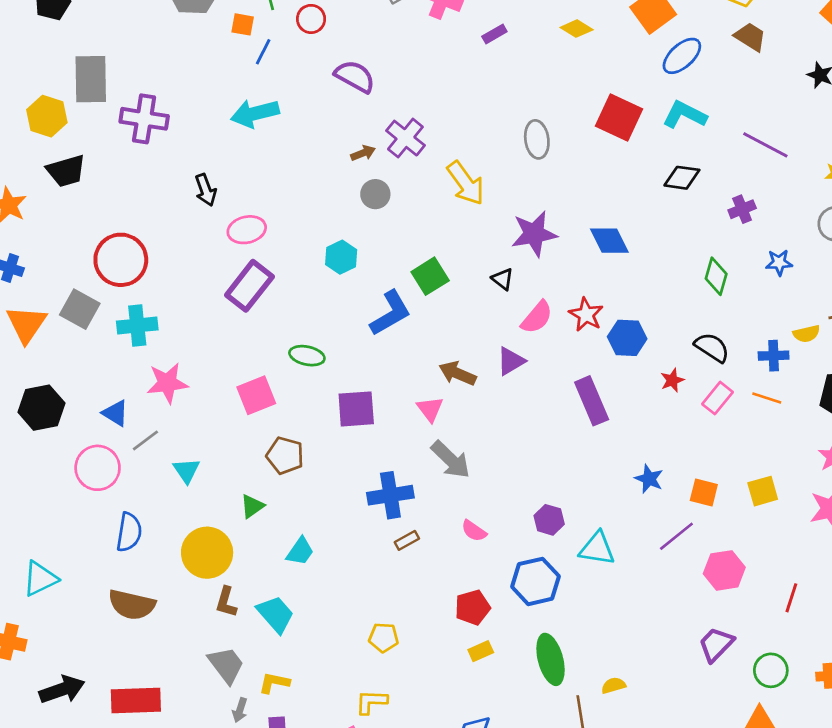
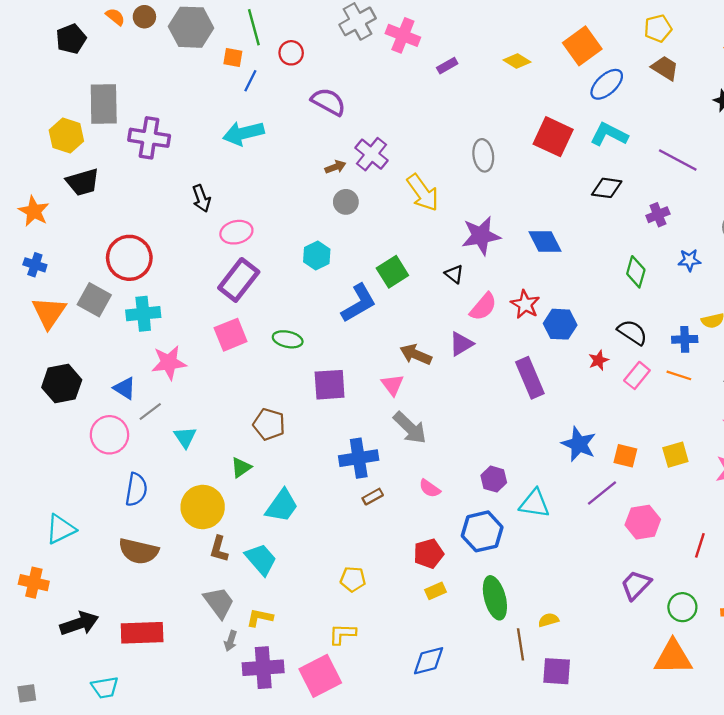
pink square: (256, 395) -> (231, 335), moved
blue star: (649, 479) -> (579, 444), size x1.4
cyan trapezoid: (300, 551) -> (282, 506), size x1.4

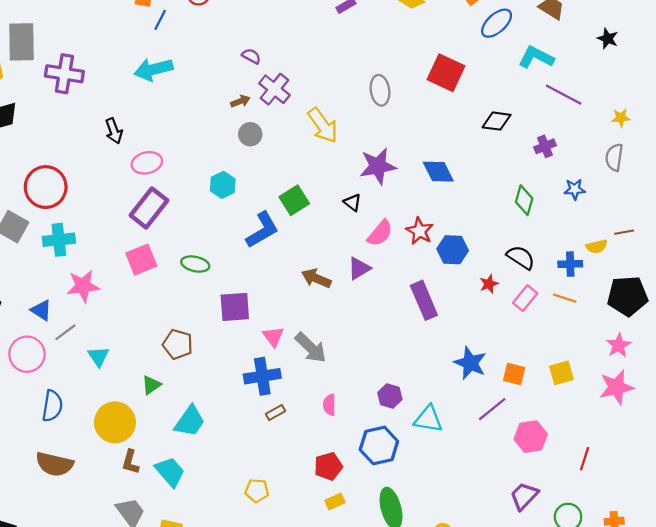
purple semicircle: (328, 102) -> (251, 56), moved, size x0.6
cyan L-shape: (609, 134) -> (536, 57), moved
pink triangle: (392, 385) -> (273, 337), moved
pink semicircle: (430, 488) -> (329, 405), turned 55

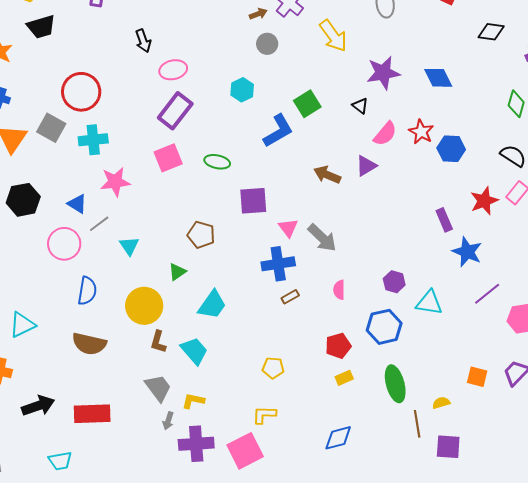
red star: (489, 284) -> (484, 201), moved, size x1.6
purple rectangle: (424, 300) -> (444, 220), moved, size x0.7
orange square: (514, 374) -> (477, 377), moved

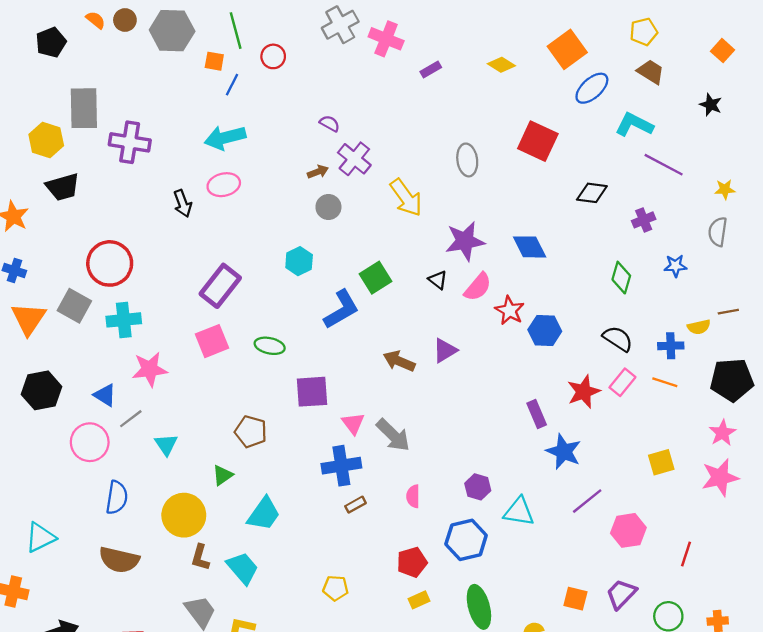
pink ellipse: (173, 70) -> (224, 185), moved
pink semicircle: (385, 134) -> (478, 287), moved

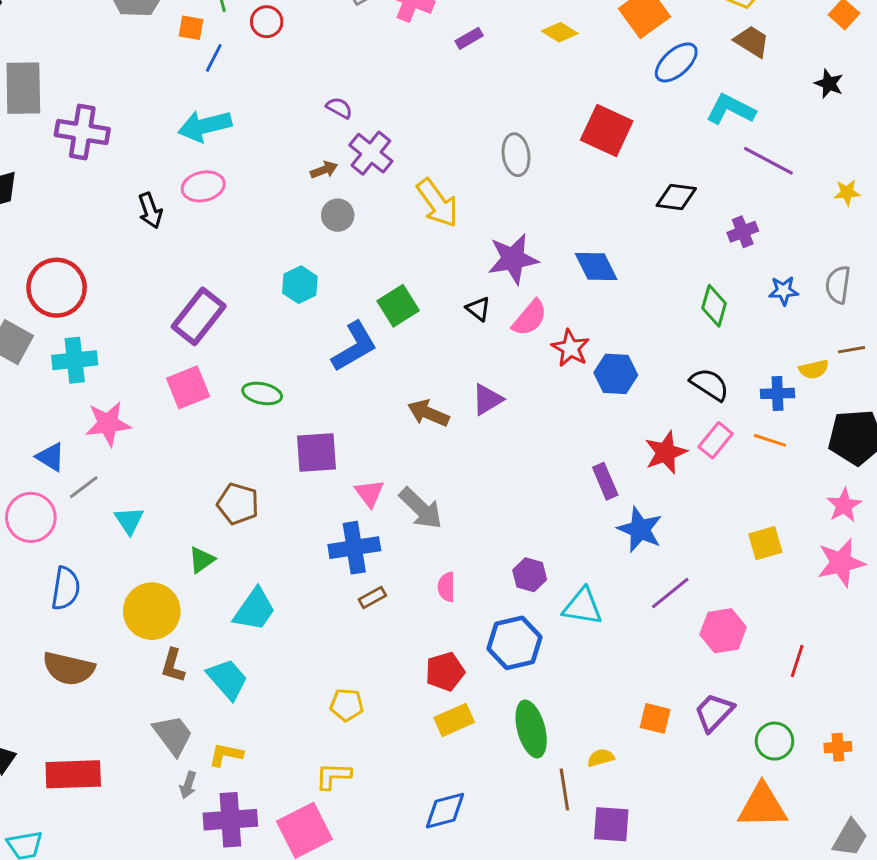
gray semicircle: (718, 232) -> (838, 285), moved
yellow rectangle: (419, 600) -> (454, 720), size x1.4

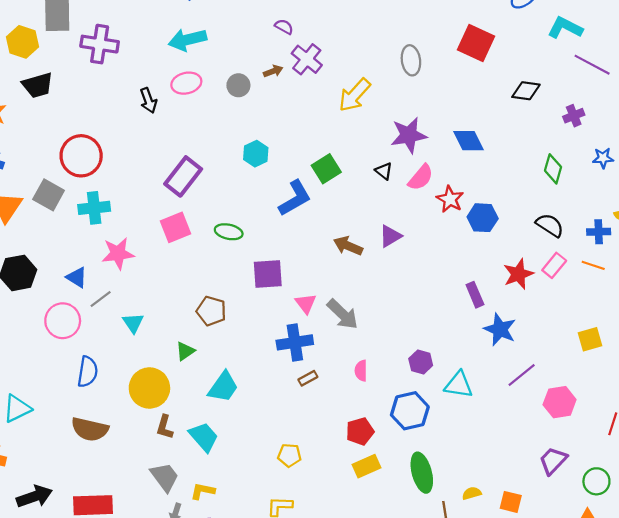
yellow arrow: (437, 203) -> (355, 95), turned 78
gray circle: (338, 215) -> (238, 85), moved
orange square: (655, 718) -> (511, 502), moved

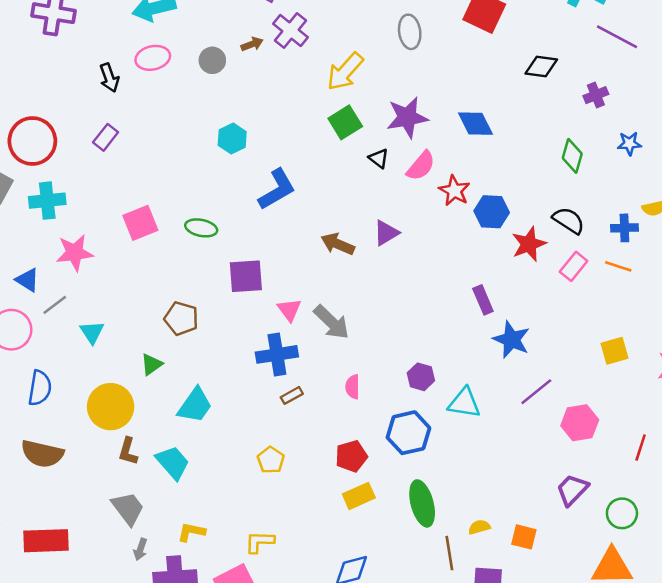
green square: (326, 169) -> (345, 122), moved
purple rectangle: (183, 176) -> (106, 137), moved, size x0.6
red star: (518, 274) -> (529, 244), moved
yellow pentagon: (289, 455) -> (271, 460), moved, turned 30
yellow L-shape: (203, 491) -> (191, 532), moved

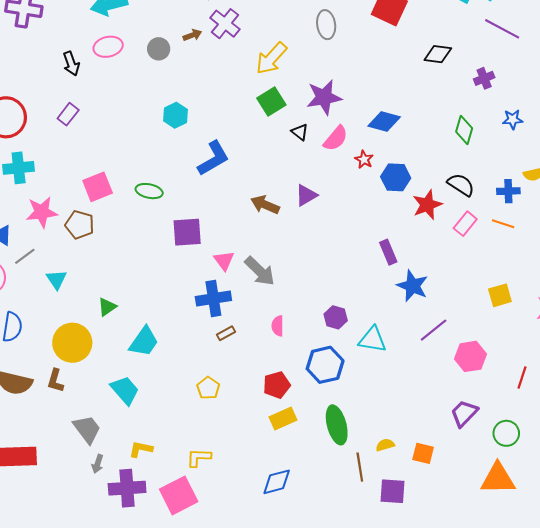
blue diamond: (475, 124) -> (384, 122), moved, turned -48
red star: (454, 191) -> (364, 159), size x0.7
brown pentagon: (181, 318) -> (80, 225), moved
brown L-shape: (128, 451) -> (55, 381), moved

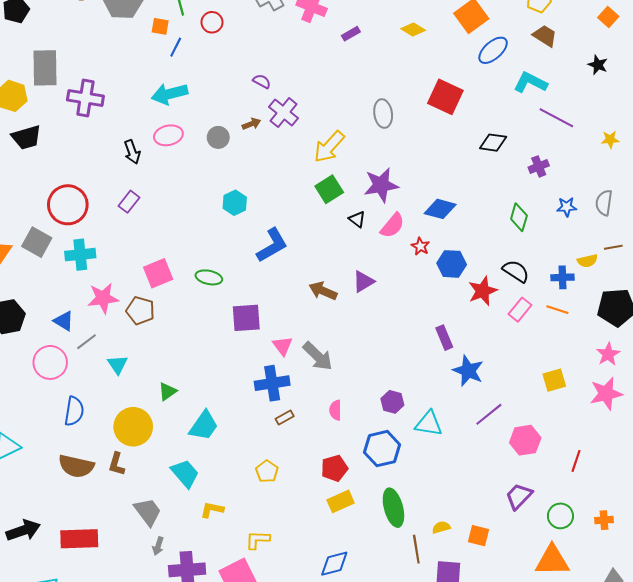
yellow L-shape: (141, 449) -> (212, 510), moved

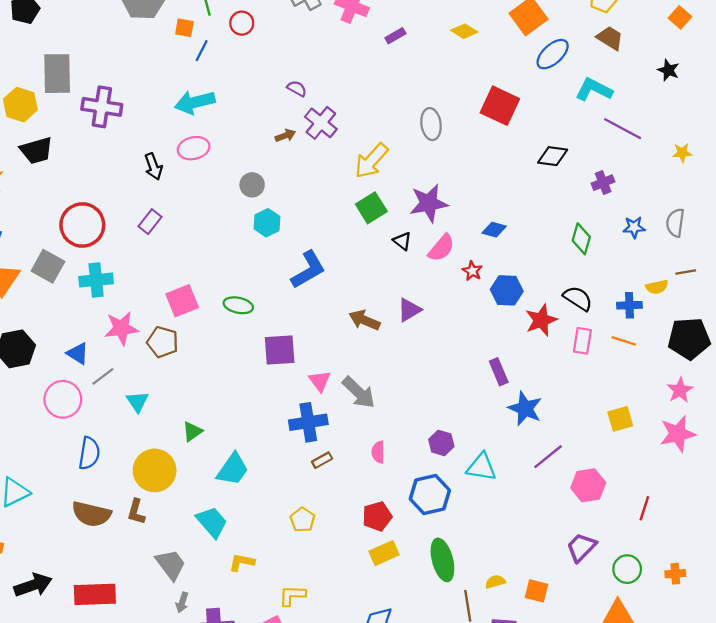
gray circle: (218, 137) -> (252, 185), moved
blue diamond: (440, 209) -> (494, 230), size x0.7
pink rectangle: (520, 310) -> (582, 341), turned -30

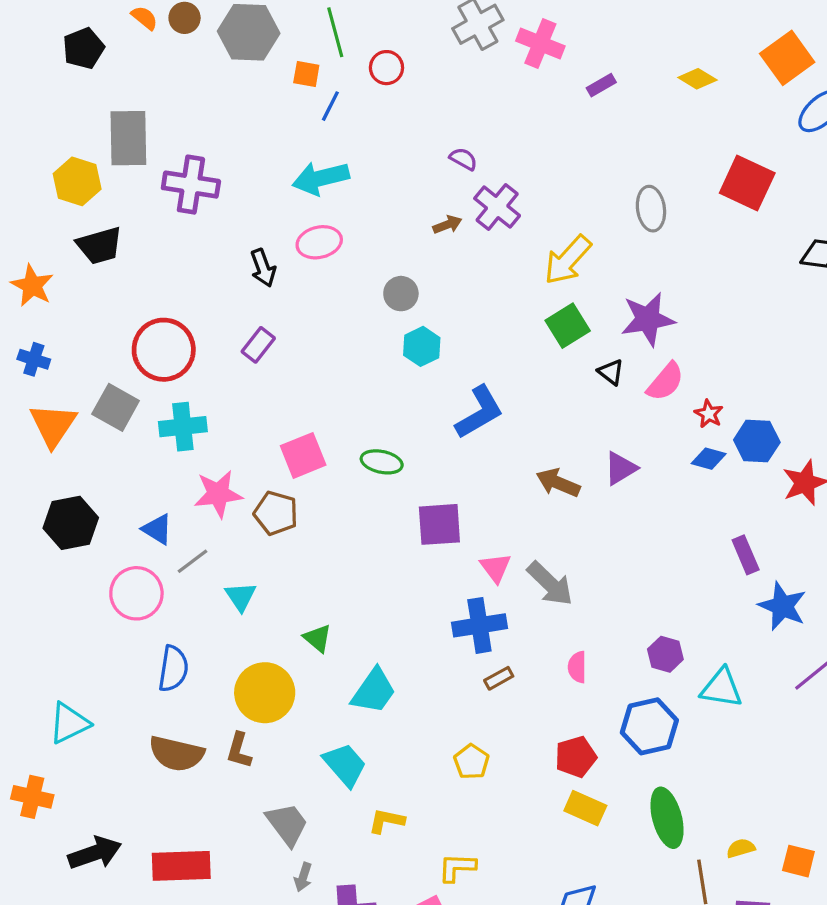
blue diamond: (494, 230) -> (709, 459), moved
green triangle: (192, 431) -> (318, 638), turned -45
yellow rectangle: (384, 553) -> (585, 808), turned 48

